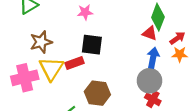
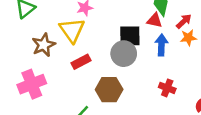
black square: (92, 45) -> (130, 36), moved
yellow triangle: (51, 69) -> (72, 30), moved
gray circle: (149, 81) -> (124, 54), moved

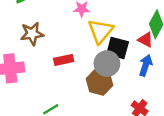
yellow triangle: (72, 30) -> (100, 31), moved
brown hexagon: (109, 90) -> (100, 82), moved

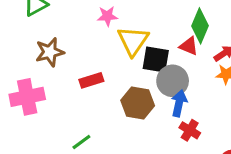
gray circle: (107, 64) -> (173, 81), moved
blue arrow: (146, 65) -> (179, 103), moved

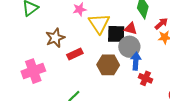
red triangle: (189, 46) -> (131, 29), moved
brown star: (50, 52) -> (55, 38), moved

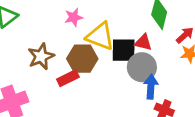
yellow triangle: (99, 24) -> (100, 36), turned -35
brown hexagon: (108, 65) -> (82, 59), moved

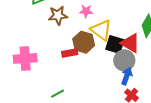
red triangle: (143, 42) -> (130, 43), size x1.5
brown star: (41, 56) -> (58, 15), moved

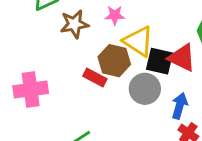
red rectangle: (70, 53) -> (95, 78), turned 42
gray circle: (124, 60) -> (145, 89), moved

